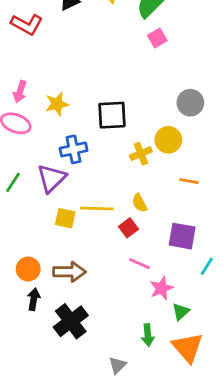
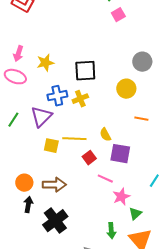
yellow cross: (141, 154) -> (80, 99), moved
red square: (128, 228) -> (89, 158), moved
purple square: (182, 236) -> (120, 154), moved

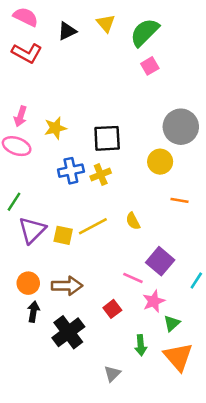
gray circle: (142, 62) -> (181, 127), size x1.4
purple triangle: (41, 117) -> (32, 230), moved
yellow line: (74, 139) -> (93, 226), turned -30
purple square: (120, 154) -> (160, 261), moved, turned 30
red square: (89, 158) -> (112, 309), moved

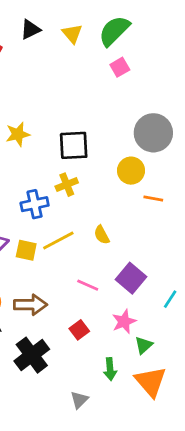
yellow triangle: (106, 23) -> (72, 34), moved
blue cross: (71, 171) -> (35, 204), moved
orange line: (179, 200) -> (153, 199), moved
pink line: (133, 278) -> (88, 285), moved

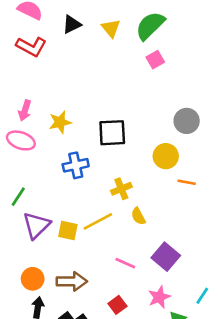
gray circle: (153, 133) -> (187, 121), size x0.7
yellow cross: (67, 185) -> (121, 189), moved
blue cross: (35, 204) -> (76, 165), moved
cyan line: (170, 299) -> (202, 296), moved

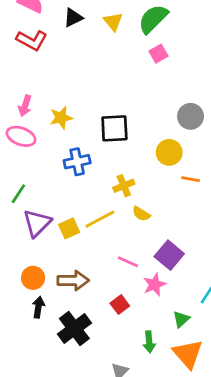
yellow semicircle: (138, 216) -> (141, 214), turned -30
yellow square: (68, 231) -> (69, 228), turned -36
pink star: (159, 297) -> (154, 284), moved

